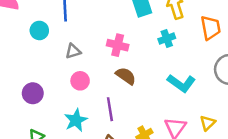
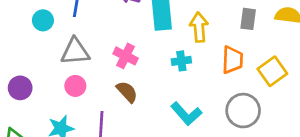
gray triangle: (73, 51) -> (75, 52), size x1.6

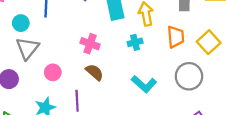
gray triangle: (75, 52) -> (27, 48), moved, turned -40

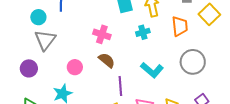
yellow square: (209, 42) -> (209, 14), moved
pink circle: (53, 72) -> (75, 67), moved
purple line: (77, 101) -> (120, 86), moved

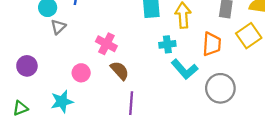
pink cross: (102, 34) -> (106, 44), moved
gray triangle: (45, 40) -> (58, 27), moved, size x0.6
cyan L-shape: (152, 70) -> (185, 69), moved

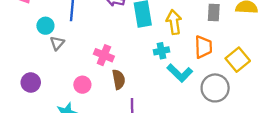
yellow square: (249, 36) -> (238, 60), moved
brown semicircle: (120, 71) -> (119, 79), turned 36

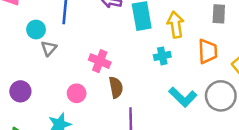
cyan L-shape: (180, 73) -> (183, 97), moved

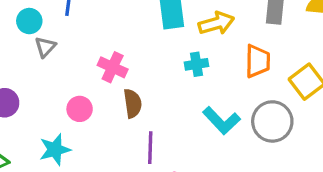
yellow arrow: (176, 25) -> (216, 23), turned 80

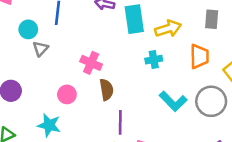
cyan star: (55, 150) -> (49, 125), turned 30

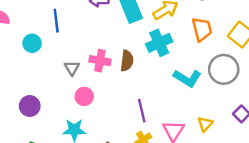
gray triangle: (40, 49) -> (72, 68), moved
cyan cross: (154, 60) -> (159, 43), size x1.5
brown semicircle: (106, 90) -> (127, 61), moved, turned 30

